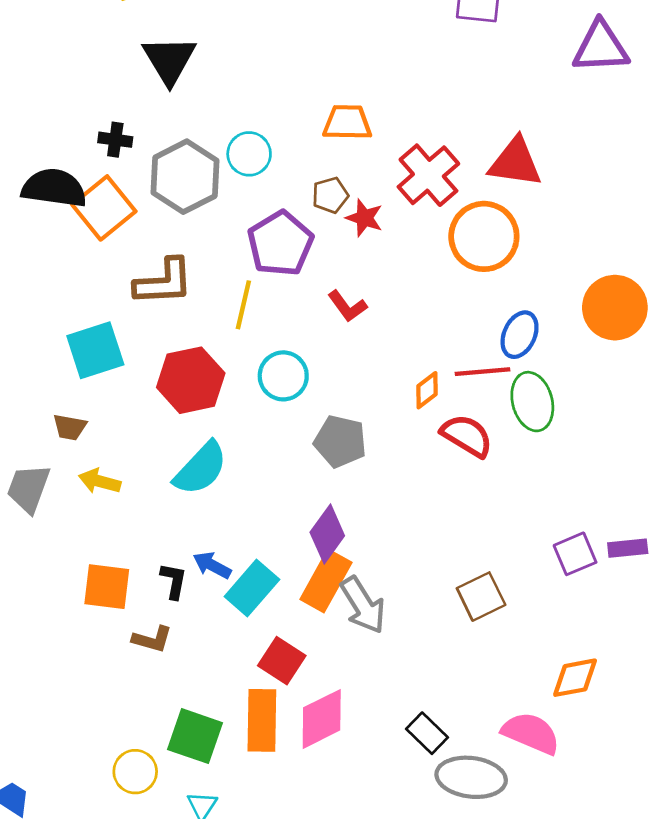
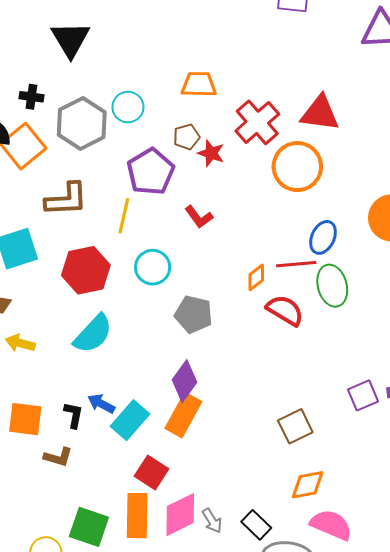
gray arrow: (363, 605) -> (212, 521), moved, size x0.6
orange diamond: (575, 678) -> (308, 485), moved

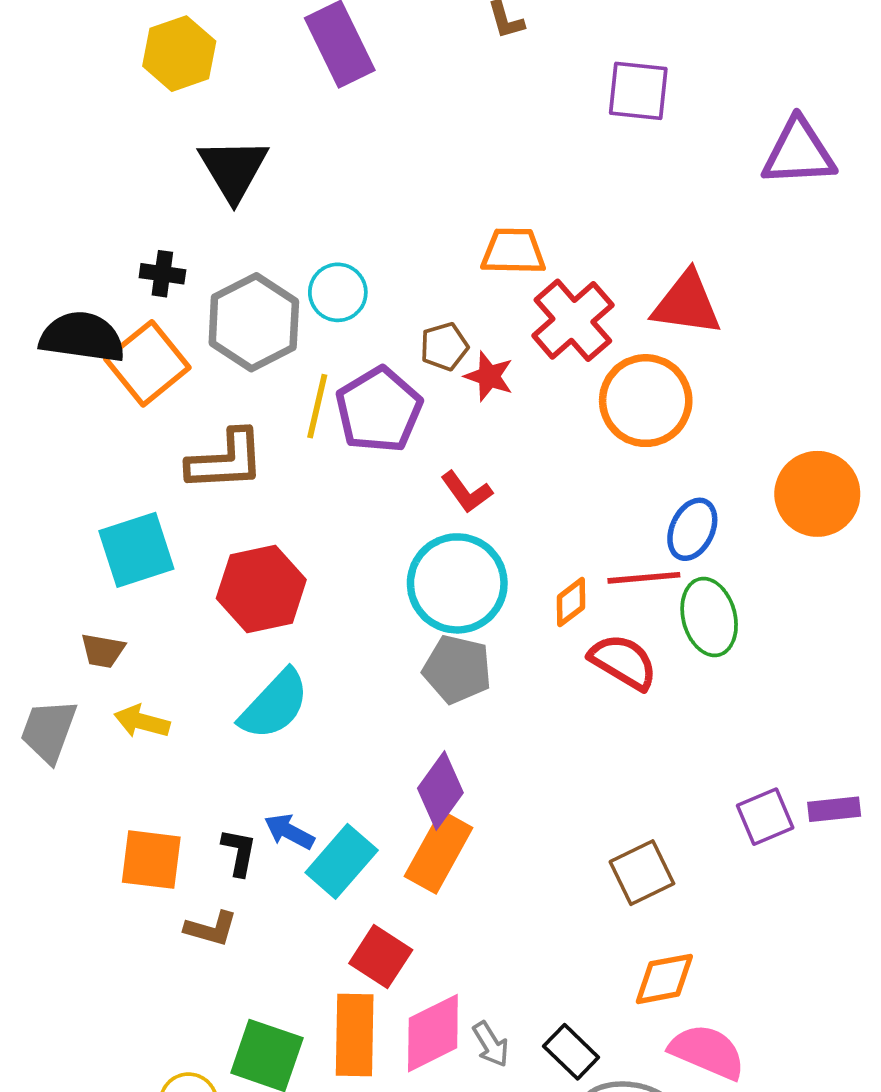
orange trapezoid: (199, 84) -> (513, 251), moved
yellow line: (124, 216) -> (317, 406), moved
cyan circle: (153, 267) -> (457, 583), moved, size x1.5

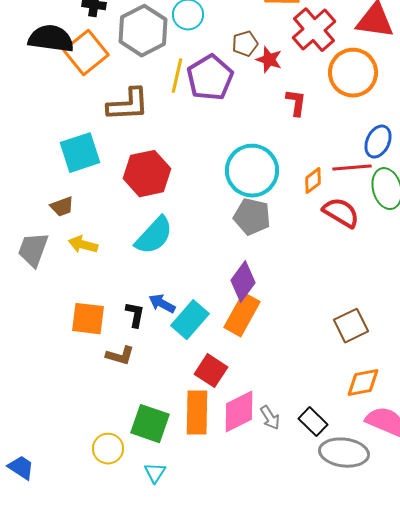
red L-shape: (467, 492) -> (296, 103), moved, turned -136
brown trapezoid: (103, 651) -> (62, 207), turned -30

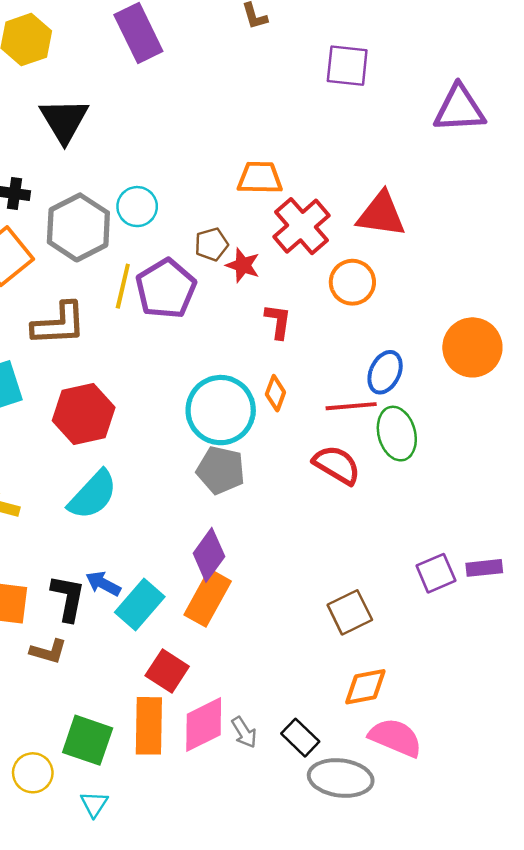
orange circle: (353, 73) -> (352, 282), size x0.7
orange diamond: (313, 181) -> (275, 393), moved, turned -32
black L-shape: (135, 315) -> (68, 598), size x1.4

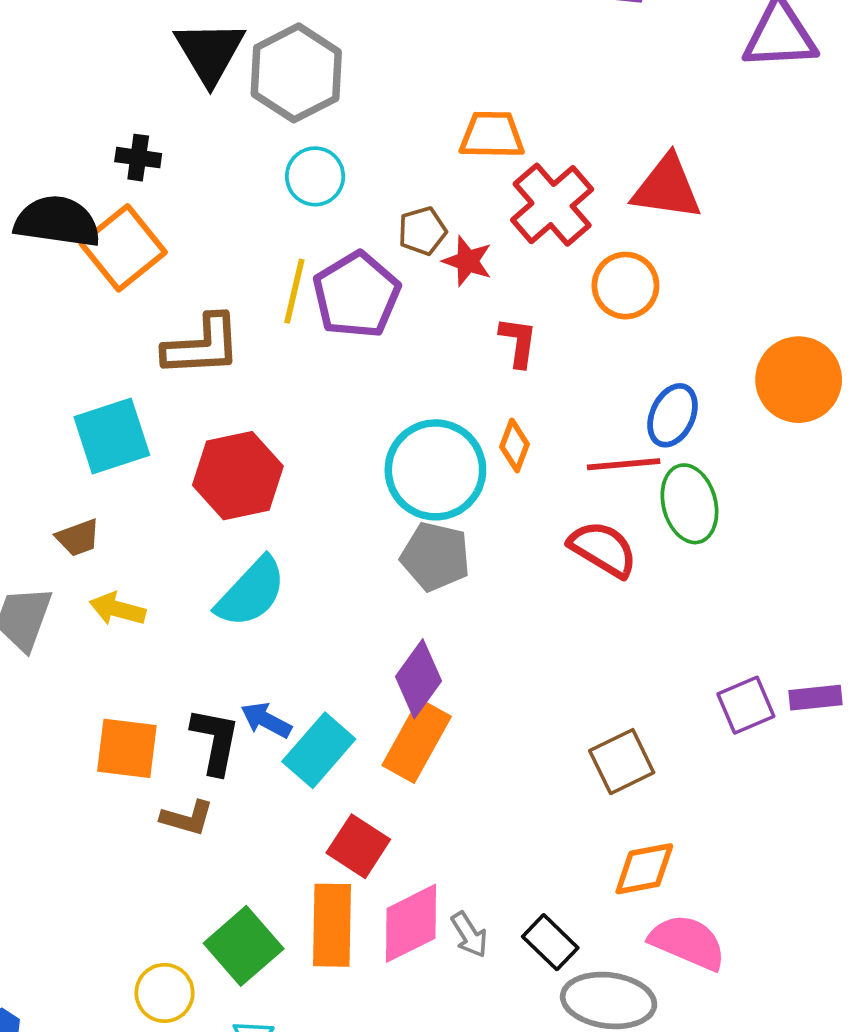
gray hexagon: (78, 227) -> (296, 73), moved
green square: (88, 740) -> (244, 946), turned 30

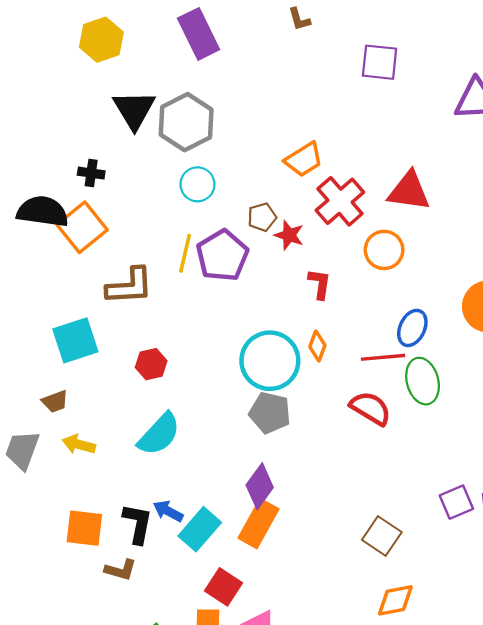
orange trapezoid: (492, 135) -> (304, 159), turned 147
red hexagon: (238, 476) -> (151, 364), size x0.6
brown square: (622, 762) -> (382, 536), turned -30

